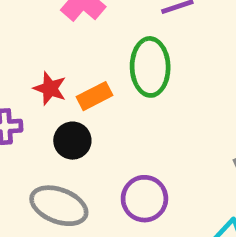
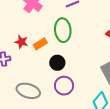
black circle: (72, 141) -> (57, 63), moved

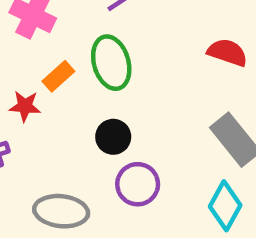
orange rectangle: (40, 44) -> (58, 76), moved

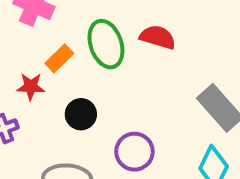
red semicircle: (227, 52) -> (158, 37), moved
black circle: (113, 137) -> (81, 114), moved

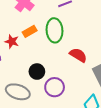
red semicircle: (158, 37) -> (78, 55), moved
black circle: (81, 114) -> (37, 72), moved

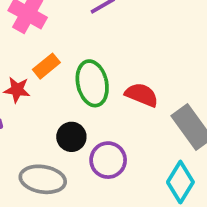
green ellipse: (54, 30) -> (92, 83), moved

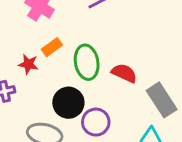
black circle: (71, 137) -> (68, 103), size x1.4

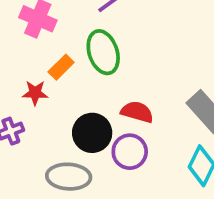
green ellipse: (87, 62) -> (103, 52), moved
red semicircle: (124, 73) -> (137, 112), moved

